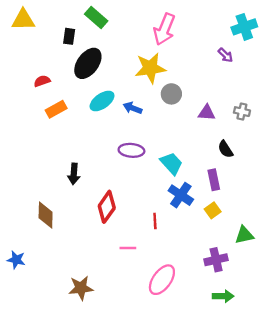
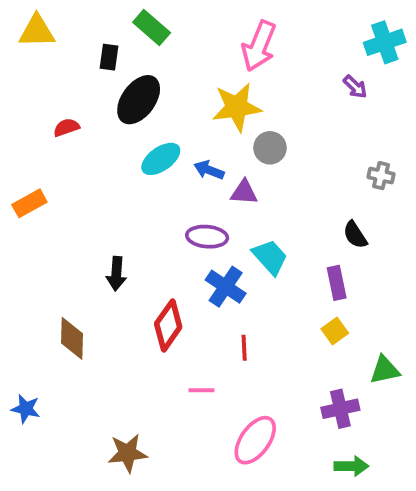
orange rectangle: (56, 109) -> (29, 203), moved
purple triangle: (207, 113) -> (244, 192), moved
blue cross: (181, 195) -> (226, 287), moved

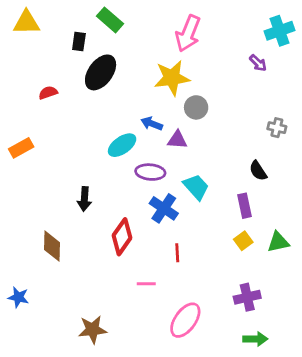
cyan ellipse: (161, 159) -> (122, 145), moved
green triangle: (385, 370) -> (278, 242), moved

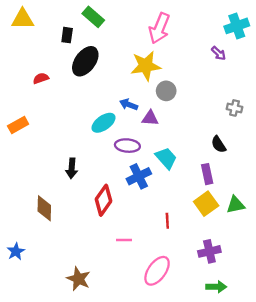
blue cross: (164, 208) -> (139, 176), turned 30
yellow square: (243, 241) -> (206, 204), size x1.5
red line: (177, 253) -> (167, 221), moved
blue star: (18, 297) -> (16, 251), turned 30
brown star: (92, 330) -> (78, 279), turned 30

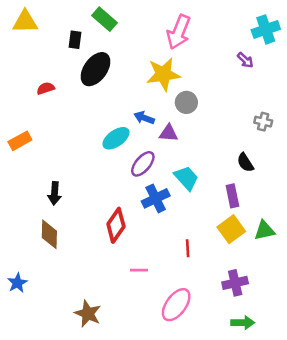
purple ellipse: (127, 146) -> (143, 164), turned -55
black arrow: (72, 168) -> (55, 193), moved

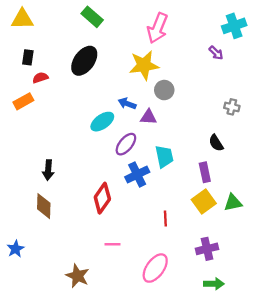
black rectangle: (75, 40) -> (28, 57), moved
orange rectangle: (20, 141) -> (23, 101), moved
cyan trapezoid: (186, 178) -> (164, 156), turned 30
pink line: (139, 270) -> (112, 244), moved

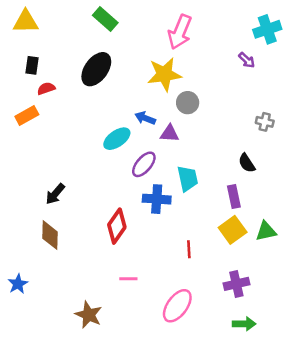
black arrow: (48, 170) -> (55, 194), turned 36
blue cross: (137, 175) -> (157, 199), turned 30

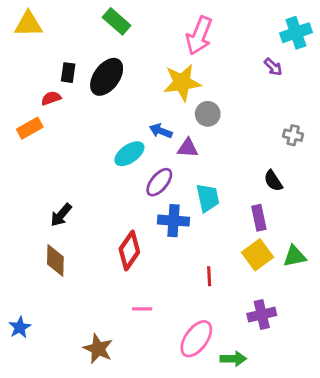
black rectangle: (32, 65) -> (68, 73), moved
blue star: (18, 284) -> (20, 327), moved
green arrow: (244, 324) -> (233, 359), moved

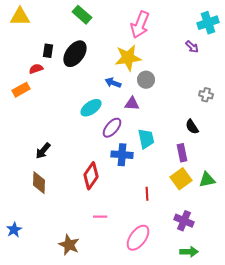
blue arrow: (161, 131) -> (113, 83), moved
purple cross: (262, 315) -> (184, 221), turned 36
green arrow: (233, 359) -> (189, 252), moved

